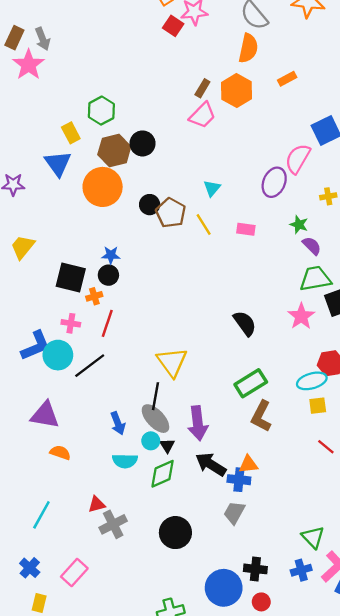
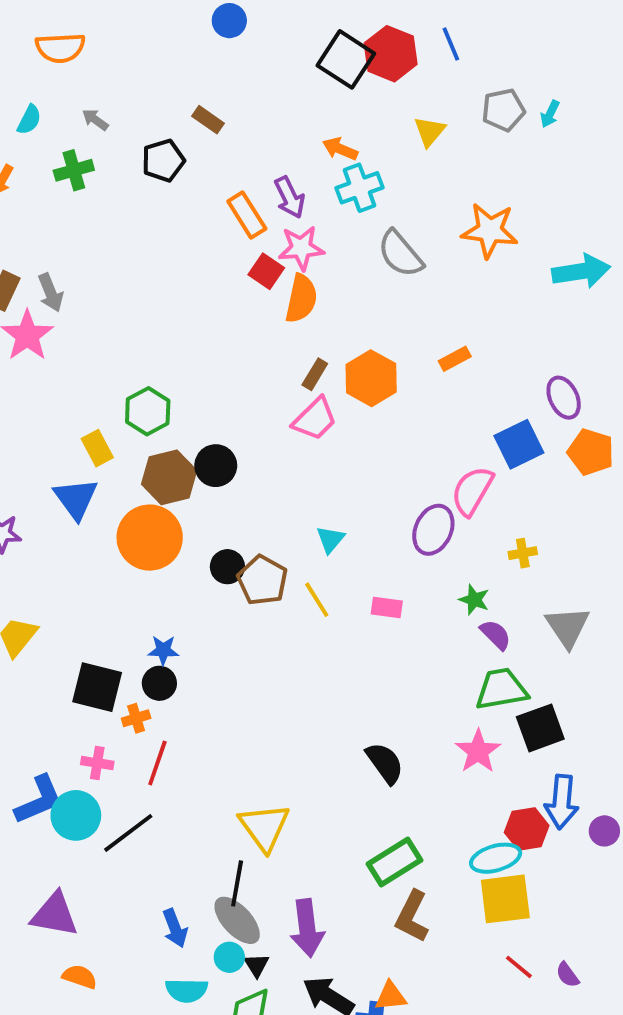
orange semicircle: (248, 48) -> (301, 298), moved
yellow square: (318, 406) -> (505, 899), size x1.8

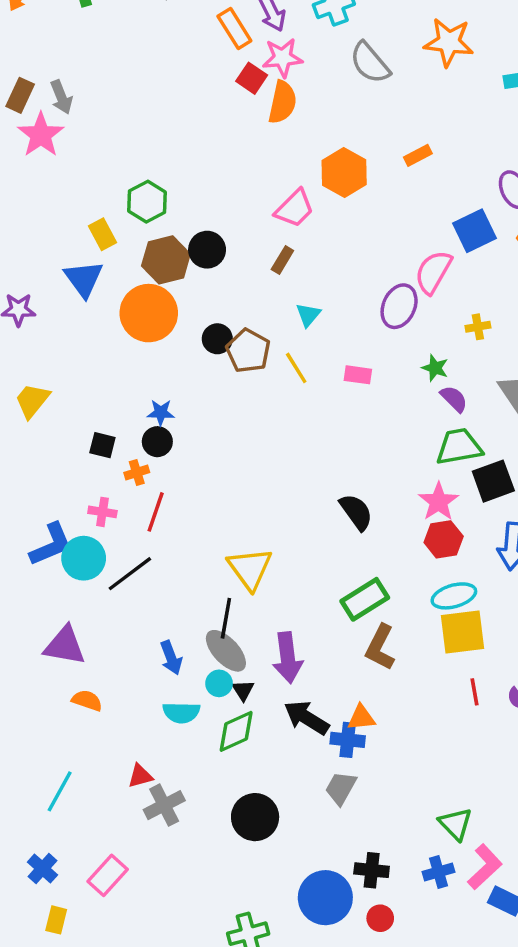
brown rectangle: (315, 374) -> (282, 260), moved
black square: (97, 687) -> (102, 445), size x0.6
red hexagon: (527, 829) -> (444, 539), moved
red line: (519, 967) -> (474, 692), turned 40

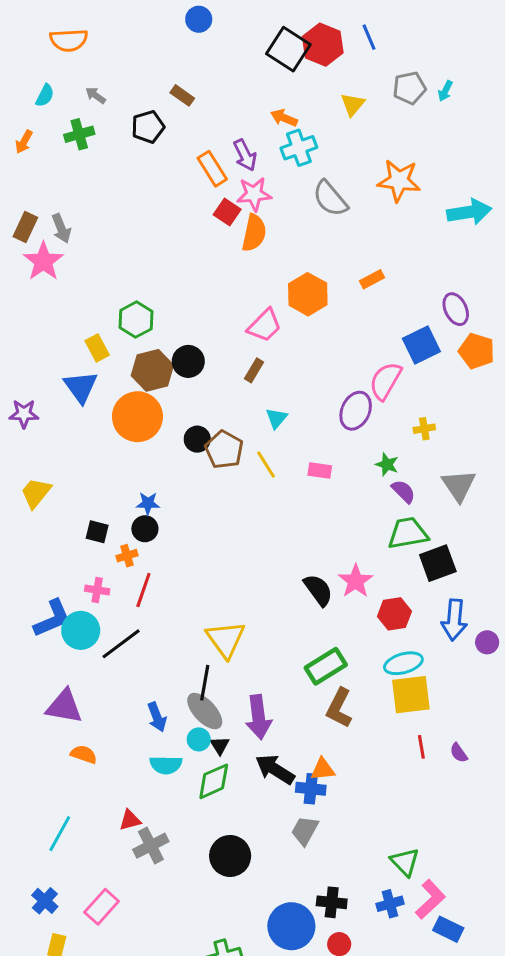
pink star: (438, 502) -> (356, 581), moved

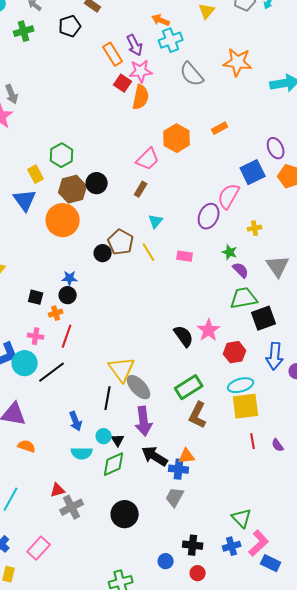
black circle: (197, 439) -> (103, 253), moved
gray ellipse: (205, 711) -> (139, 387), moved
blue circle: (291, 926) -> (166, 561), size x0.5

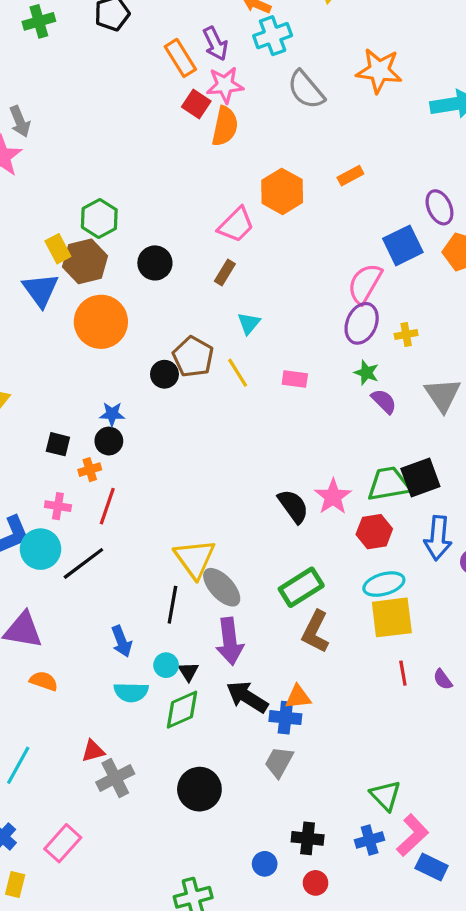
brown hexagon: (73, 189) -> (85, 261), moved
purple ellipse: (209, 216) -> (362, 323), moved
green trapezoid: (244, 298) -> (389, 484), moved

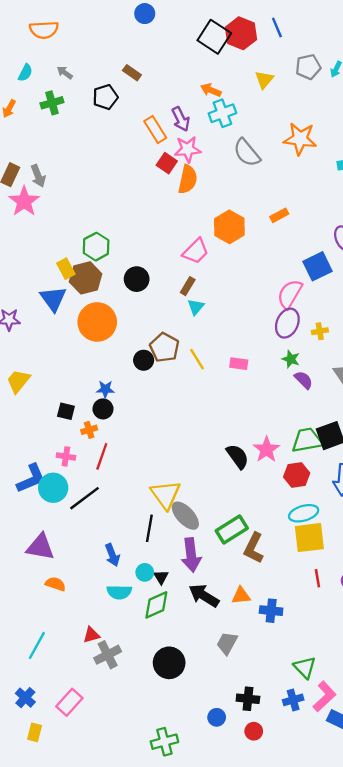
cyan triangle: (249, 323) -> (196, 307), moved
green rectangle: (301, 587) -> (232, 529), moved
blue cross: (285, 718) -> (271, 611), moved

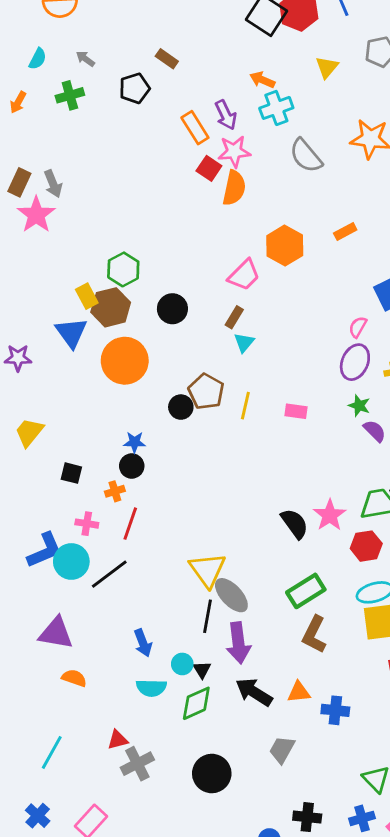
pink semicircle: (290, 294) -> (358, 327), size x0.6
yellow line: (197, 359) -> (245, 406), turned 45
black square: (66, 411) -> (71, 473), moved
black line: (149, 528) -> (208, 616), moved
green rectangle: (232, 529) -> (306, 591), moved

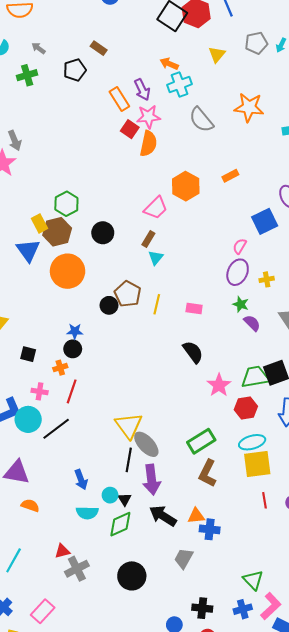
black semicircle: (295, 524) -> (193, 352), moved
blue cross: (335, 710) -> (210, 529), moved

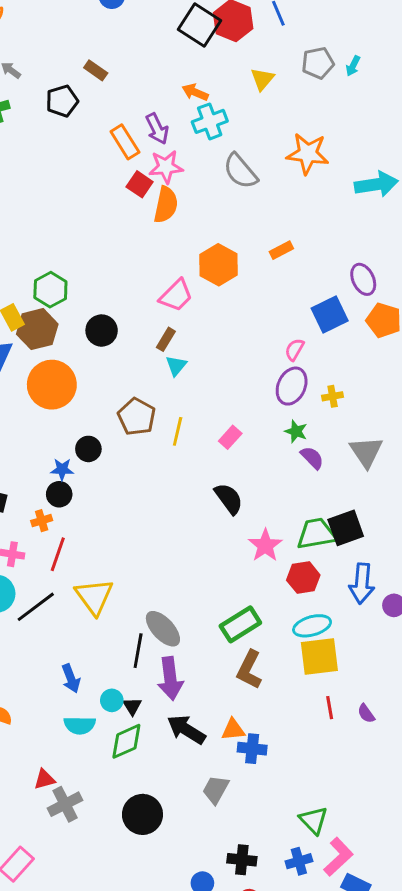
black circle: (109, 305) -> (88, 449), moved
pink rectangle: (194, 308) -> (230, 437), turned -56
yellow triangle: (129, 426) -> (94, 597), moved

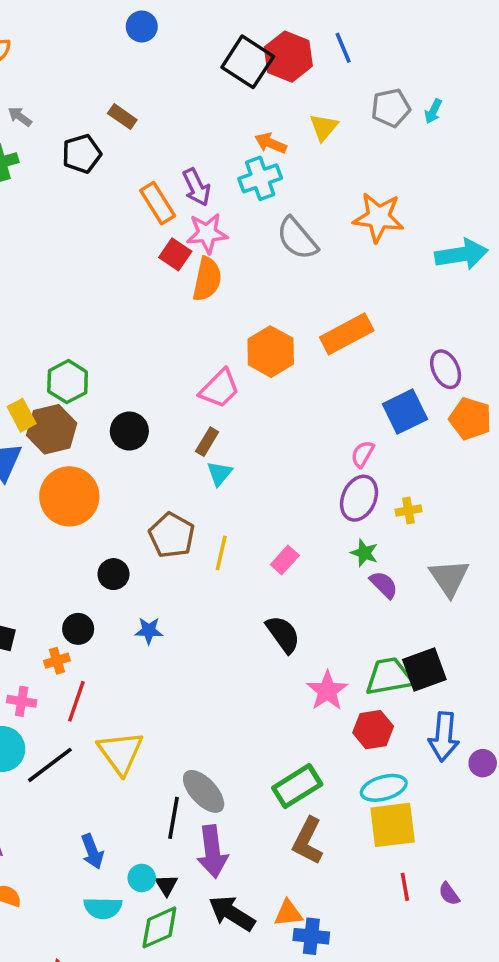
orange arrow: (195, 92) -> (271, 143), moved
orange rectangle: (281, 250) -> (347, 334), size x1.8
blue star: (62, 469) -> (149, 631), moved

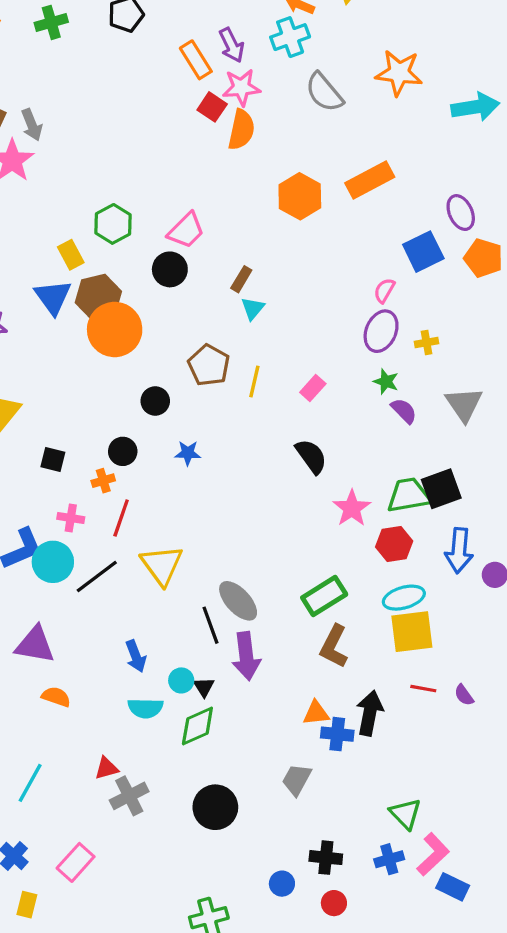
pink trapezoid: (219, 389) -> (186, 230), moved
brown hexagon: (52, 429) -> (98, 297), moved
black line: (174, 818) -> (210, 625), turned -30
red line: (405, 887) -> (423, 689), turned -70
black arrow: (232, 913) -> (370, 713), moved, turned 69

